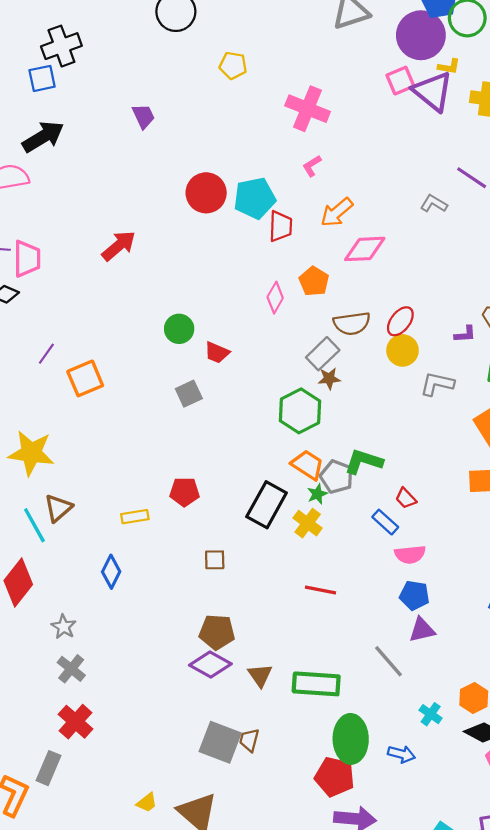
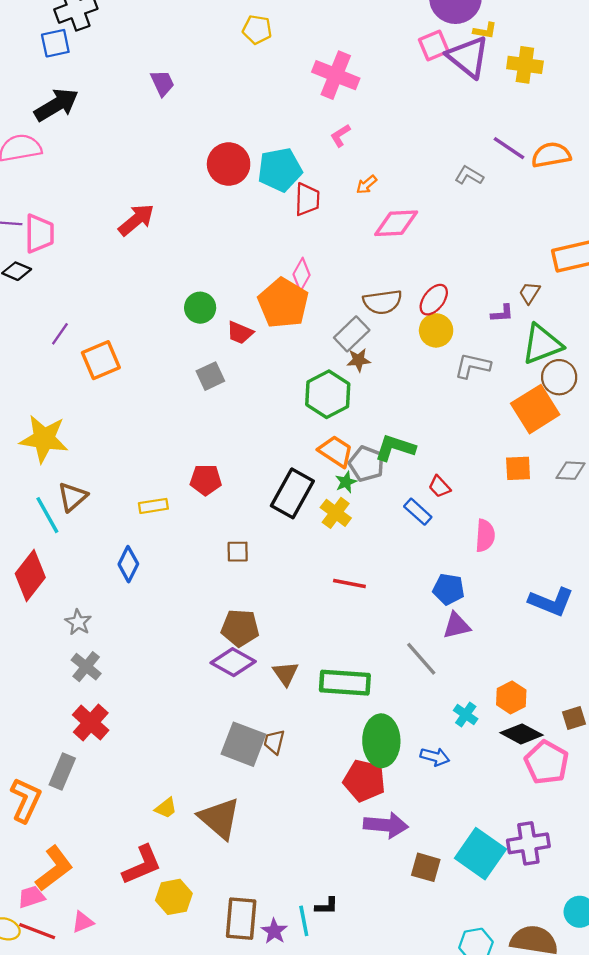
orange arrow: (337, 212) -> (367, 185), size x0.6
orange pentagon: (314, 281) -> (283, 303), moved, size x1.6
pink semicircle: (410, 554) -> (485, 536), moved, turned -80

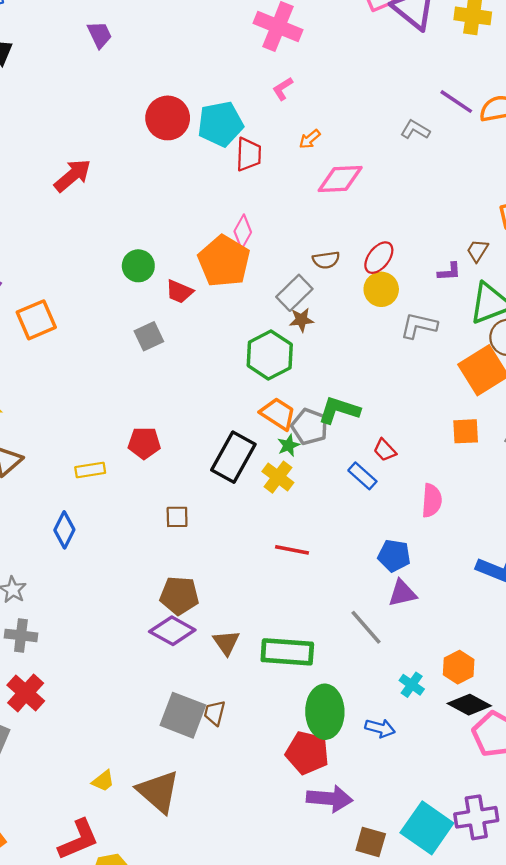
brown semicircle: (382, 302) -> (326, 260), size x0.7
gray cross: (86, 667) -> (21, 635), turned -32

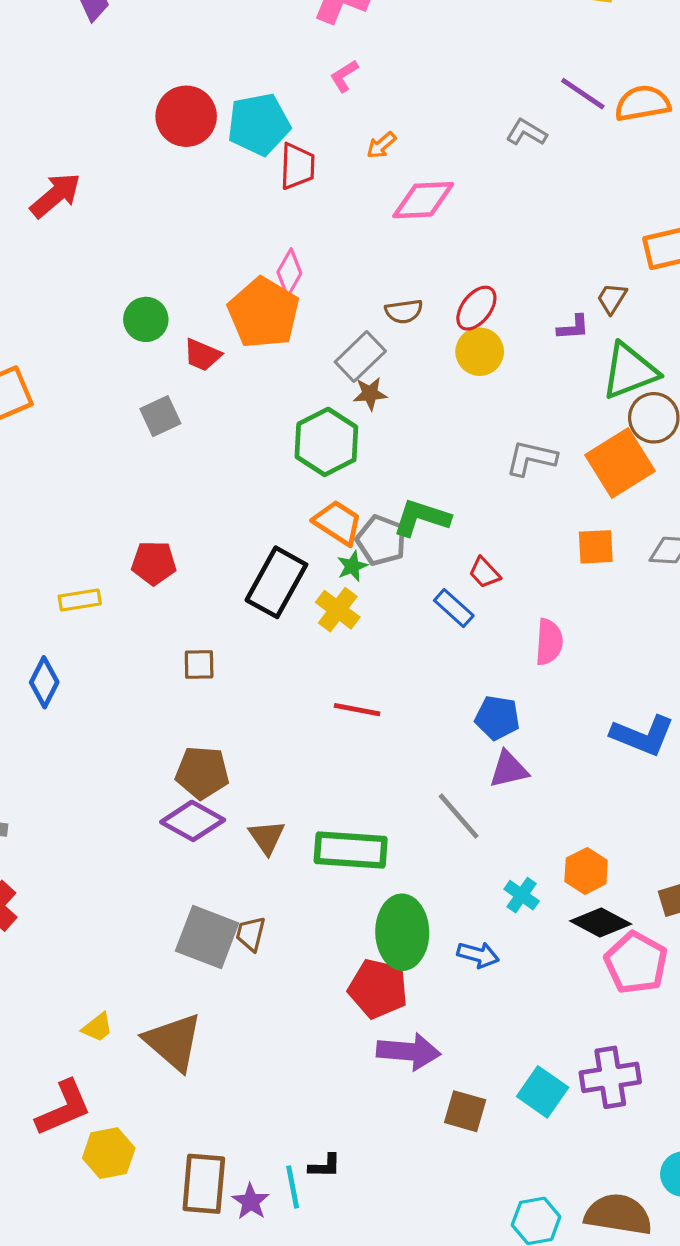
gray L-shape: (419, 326) -> (531, 458), moved
cyan square: (427, 828) -> (543, 1092), size x0.7

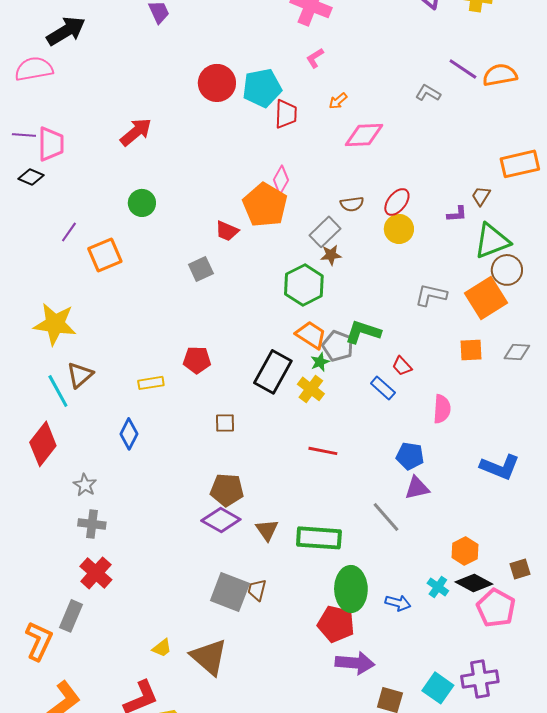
green circle: (146, 319) -> (142, 203), moved
cyan cross: (522, 895) -> (438, 587), moved

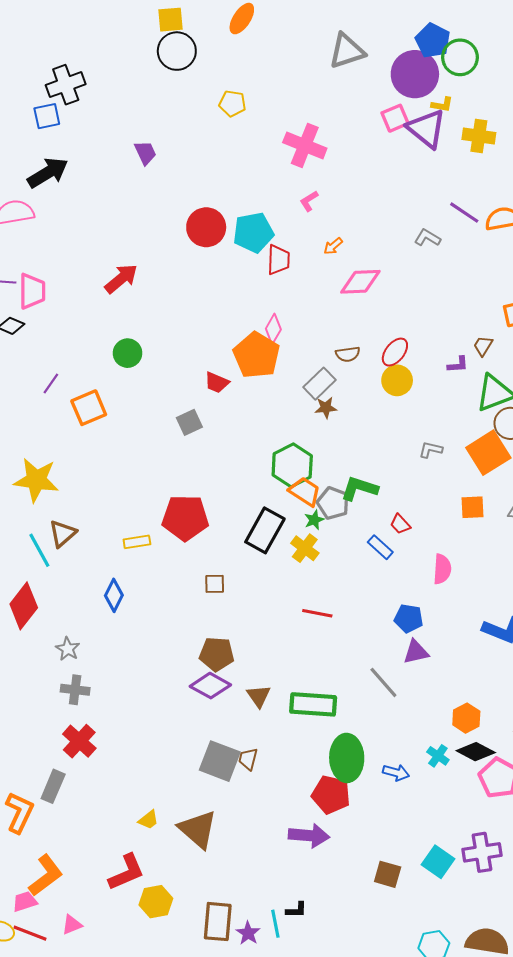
green hexagon: (304, 285) -> (292, 465), moved
gray L-shape: (431, 295) -> (431, 450), size x0.7
red pentagon: (197, 360) -> (185, 518), size x1.6
purple arrow: (355, 663) -> (309, 836), moved

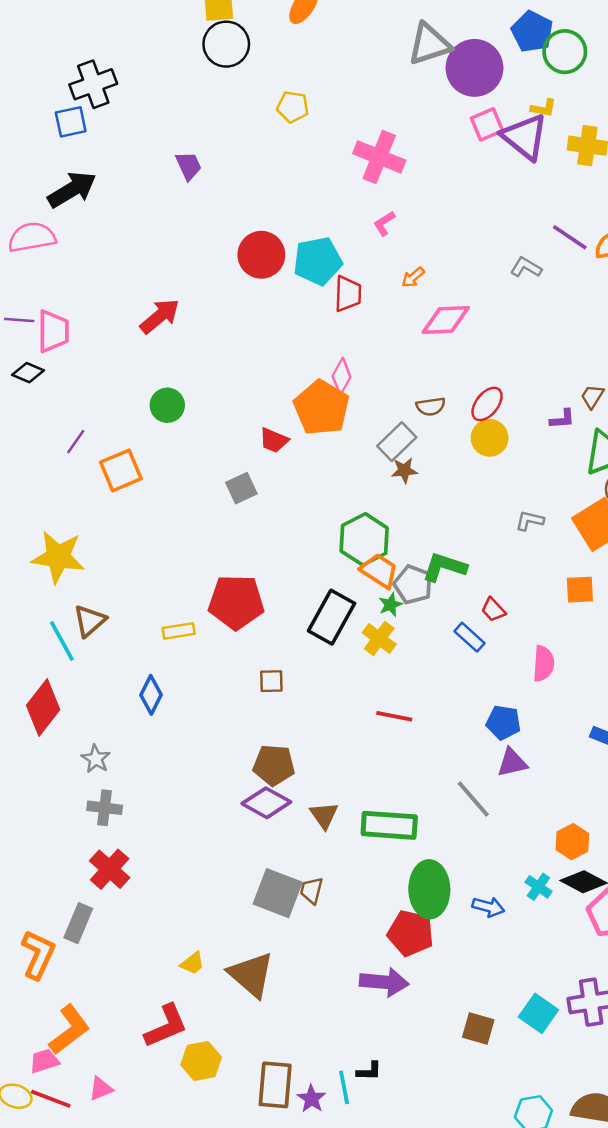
purple circle: (415, 74) -> (475, 68), moved

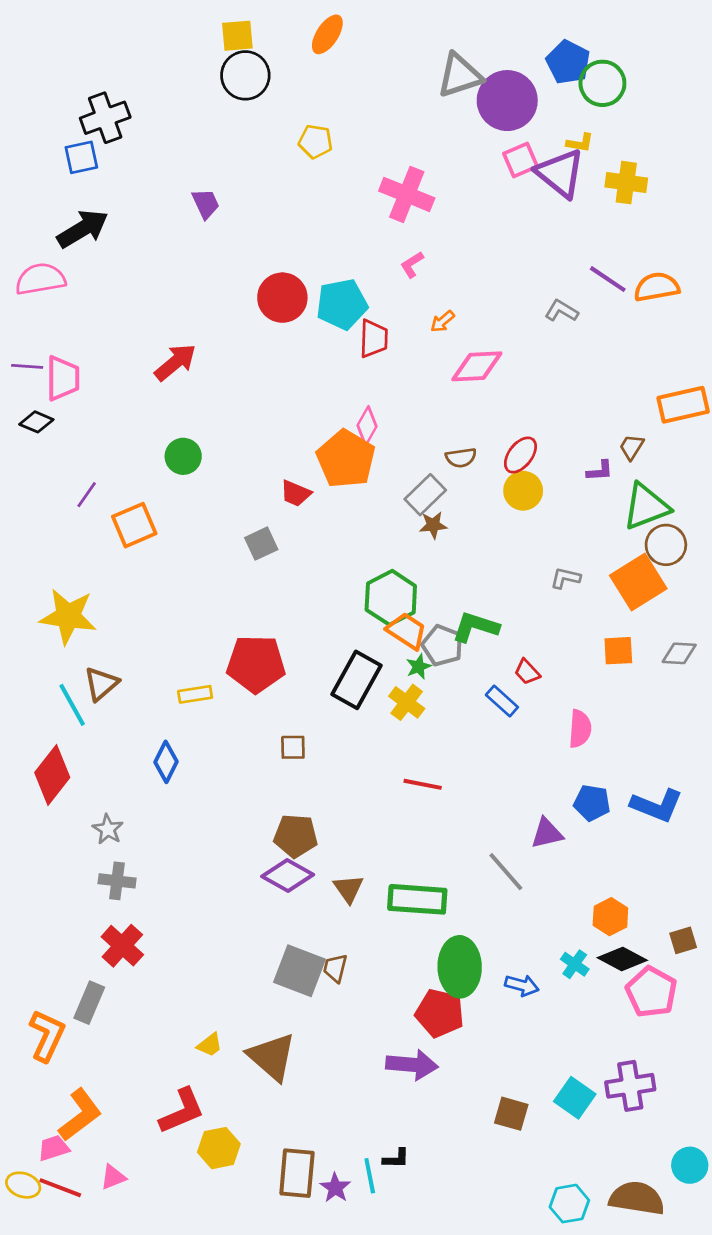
blue pentagon: (503, 723) -> (592, 803), moved

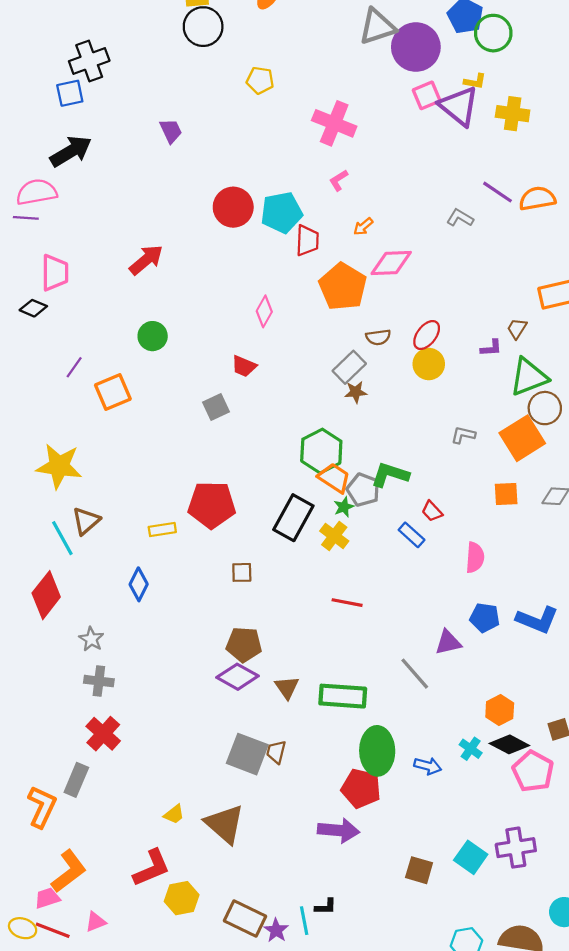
purple line: (27, 366) -> (26, 218), moved
pink diamond: (367, 426) -> (264, 311), moved
orange pentagon: (346, 459) -> (343, 287), moved
brown rectangle: (297, 1173) -> (245, 919), turned -69

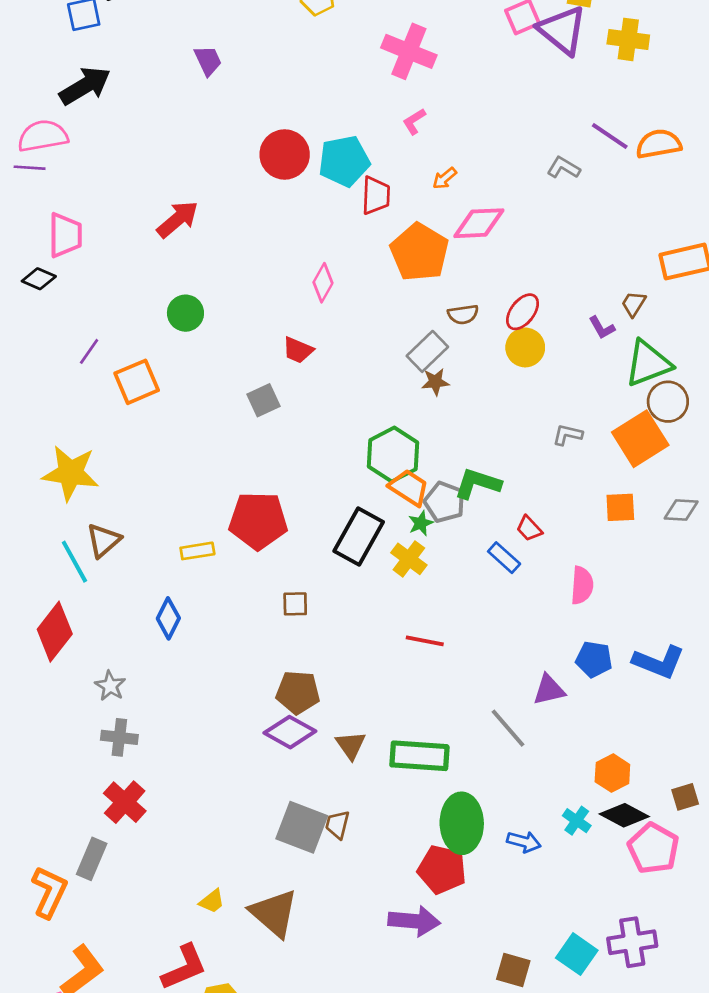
purple L-shape: (491, 348) -> (602, 328), turned 65

